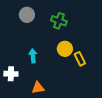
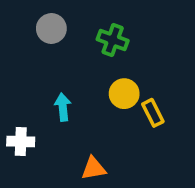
orange triangle: (38, 88) -> (93, 168), moved

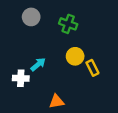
cyan arrow: (63, 107) -> (38, 64), turned 56
white cross: (21, 142) -> (21, 78), moved

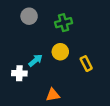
green cross: (68, 24) -> (64, 23), turned -35
yellow circle: (75, 56) -> (60, 52), moved

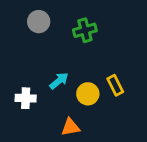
yellow circle: (60, 52) -> (88, 94), moved
cyan arrow: (36, 60) -> (59, 81), moved

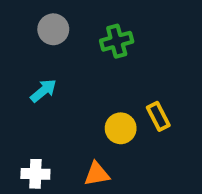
cyan arrow: (59, 81) -> (43, 91), moved
white cross: (26, 98) -> (35, 174), moved

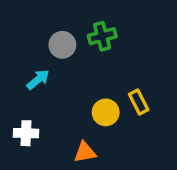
gray circle: (53, 29) -> (62, 45), moved
white cross: (35, 174) -> (26, 133), moved

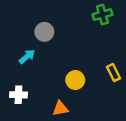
green cross: (102, 36) -> (102, 15), moved
yellow rectangle: (139, 102) -> (114, 73), moved

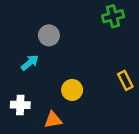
yellow circle: (75, 80) -> (72, 90), moved
orange triangle: (60, 108) -> (53, 120), moved

